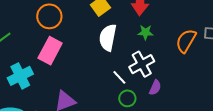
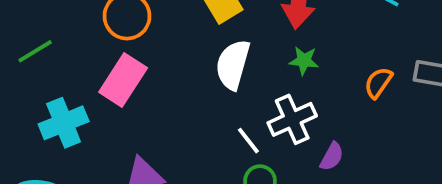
orange semicircle: (186, 41) -> (378, 83), size x0.7
purple semicircle: (155, 88) -> (332, 157), moved

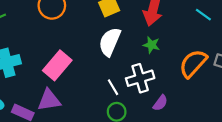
pink rectangle: (123, 80) -> (57, 65), moved
orange semicircle: (378, 83) -> (193, 63), size x1.6

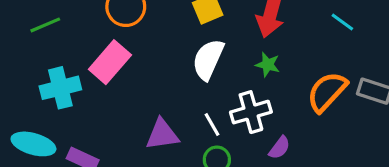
pink rectangle: (57, 65) -> (110, 62), moved
purple triangle: (49, 100) -> (162, 134), moved

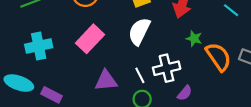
pink rectangle: (110, 62) -> (90, 39), moved
green star: (268, 65) -> (194, 39), moved
orange semicircle: (327, 92) -> (218, 57), turned 100

